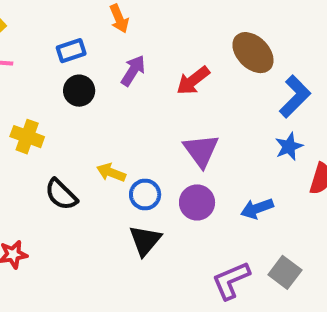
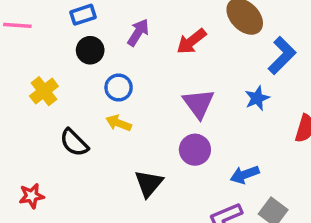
yellow cross: (27, 137) -> (44, 91), turned 32
blue star: (289, 147) -> (257, 98), moved
blue circle: (145, 194) -> (119, 88), moved
blue arrow: (257, 208) -> (245, 175), moved

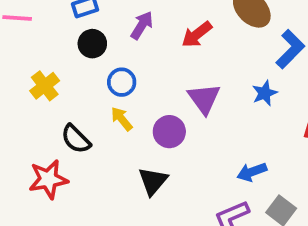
yellow arrow: (119, 123) -> (122, 119), turned 30
purple circle: (195, 150) -> (169, 132), moved
red star: (32, 196) -> (48, 179), moved, size x1.5

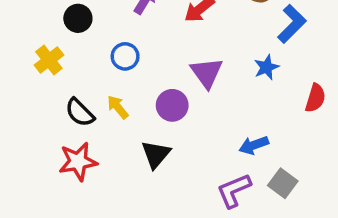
black circle: (92, 44) -> (78, 18), moved
yellow arrow: (122, 119) -> (118, 107), moved
red star: (48, 179) -> (78, 162), moved

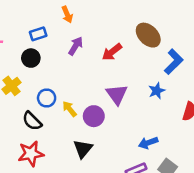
blue circle: (125, 56) -> (47, 98), moved
yellow arrow: (118, 107) -> (70, 109), moved

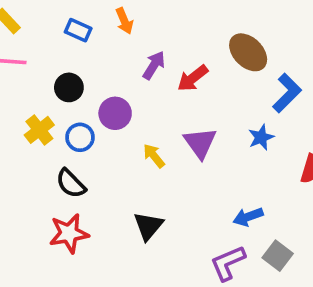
blue rectangle: (38, 34) -> (78, 30), moved, turned 42
purple arrow: (76, 46) -> (154, 65), moved
blue circle: (47, 98) -> (80, 137), moved
yellow arrow: (70, 109) -> (154, 156), moved
purple circle: (94, 116) -> (115, 113), moved

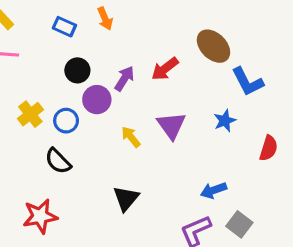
purple arrow: (154, 65) -> (124, 79), moved
black circle: (69, 87) -> (77, 70), moved
blue L-shape: (287, 93) -> (248, 82), turned 108
red star: (69, 233) -> (40, 216), moved

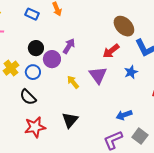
red arrow: (165, 69) -> (111, 51), moved
black circle: (77, 70) -> (36, 48), moved
red star: (40, 216) -> (35, 127), moved

